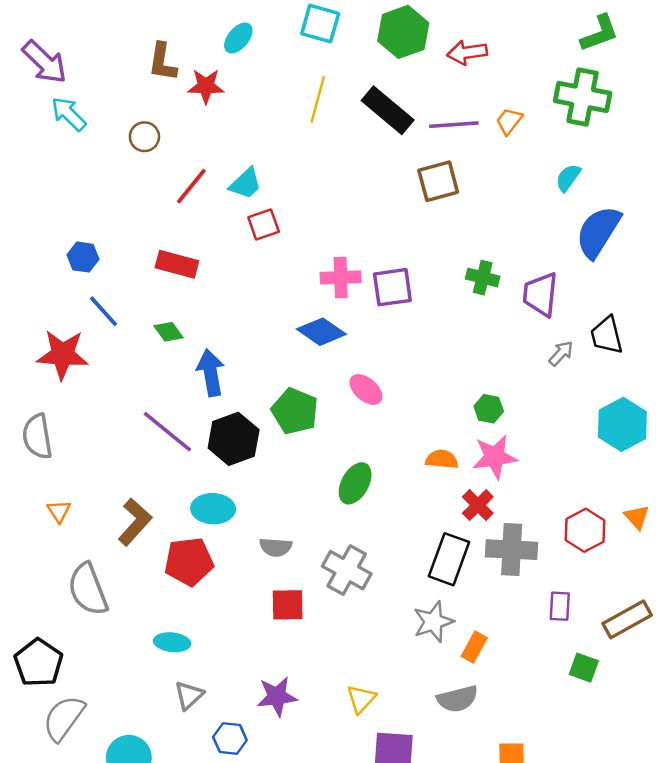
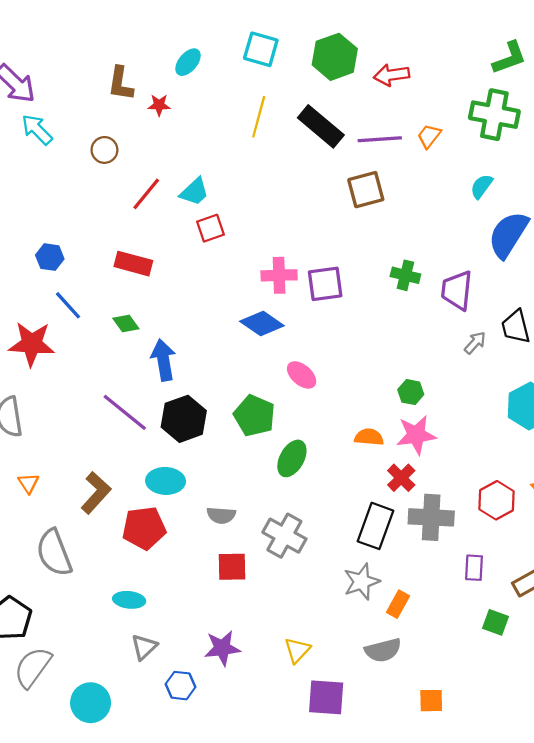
red star: (206, 86) -> (159, 105), size x0.7
green pentagon: (295, 411) -> (254, 416), moved

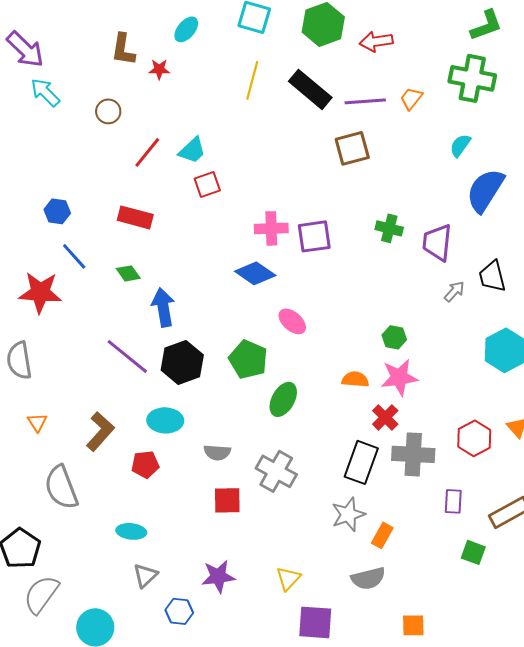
red pentagon: (144, 528) -> (145, 464), size x0.7

